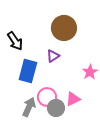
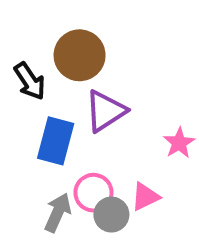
brown circle: (64, 28) -> (80, 55), moved
purple triangle: (53, 56) -> (105, 111), size x1.6

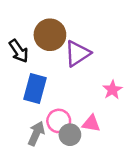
purple triangle: (105, 111) -> (77, 53), moved
pink triangle: (145, 197) -> (91, 123), turned 36

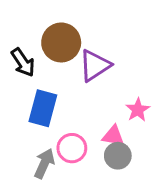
pink triangle: (91, 123) -> (113, 136), moved
gray circle: (70, 135) -> (118, 156), moved

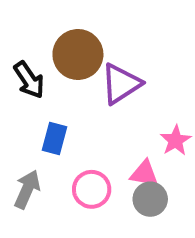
blue rectangle: (43, 108) -> (54, 139), size x0.7
gray arrow: (44, 163) -> (27, 189), moved

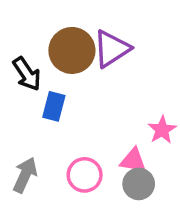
purple triangle: (121, 84) -> (112, 49), moved
blue rectangle: (54, 139) -> (54, 106), moved

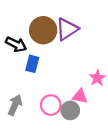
black arrow: (27, 74) -> (16, 44), turned -30
gray circle: (139, 184) -> (70, 110), moved

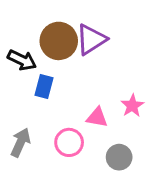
pink triangle: (80, 96) -> (97, 117), moved
gray circle: (70, 110) -> (119, 157), moved

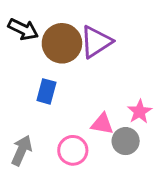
black arrow: (22, 60) -> (23, 29), moved
gray circle: (119, 157) -> (126, 141), moved

